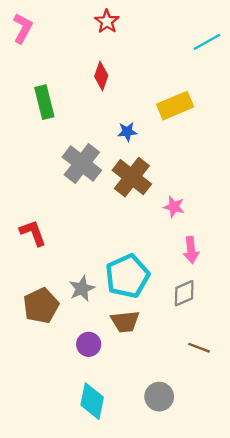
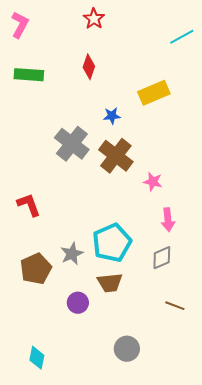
green rectangle: (44, 102) -> (29, 75), moved, turned -72
gray circle: (159, 397) -> (127, 349), moved
cyan diamond: (92, 401) -> (37, 358), moved, size x0.7

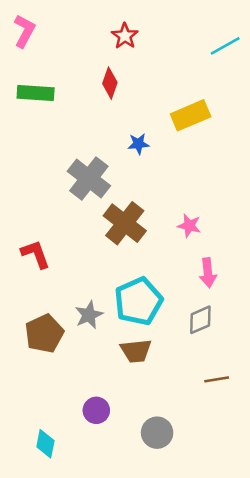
red star: (94, 19) -> (125, 36), moved
brown cross: (116, 156) -> (125, 223), moved
purple circle: (78, 303) -> (96, 410), moved
brown line: (175, 306) -> (217, 379), turned -30

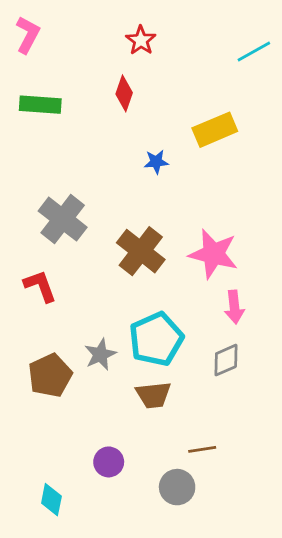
gray cross: (89, 179) -> (63, 219), moved
pink star: (189, 226) -> (213, 254), size x1.8
brown line: (217, 379) -> (202, 449), moved

